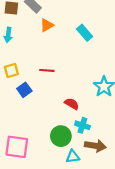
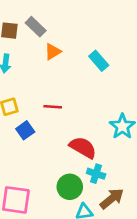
red semicircle: (72, 104) -> (83, 147), size x1.5
brown arrow: (95, 146) -> (112, 199), turned -48

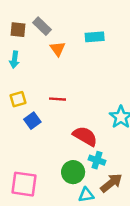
orange triangle: (53, 52) -> (58, 49), turned -35
cyan rectangle: (99, 61) -> (95, 37), moved, turned -54

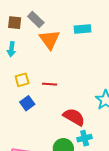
orange triangle: (58, 49) -> (50, 40), size x1.5
yellow square: (18, 99) -> (22, 80), moved
cyan cross: (97, 160) -> (85, 138), turned -32

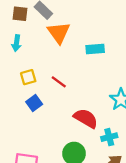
cyan rectangle: (82, 29) -> (95, 49), moved
red line: (50, 84) -> (59, 82), turned 32
cyan cross: (85, 138) -> (109, 137), moved

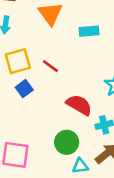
yellow square: (28, 77) -> (18, 61), size x1.5

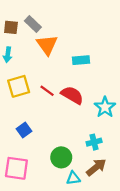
blue square: (24, 89) -> (24, 130), moved
red semicircle: (79, 105) -> (72, 95), moved

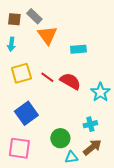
blue square: (24, 130) -> (26, 113), size x1.6

